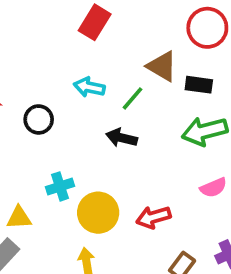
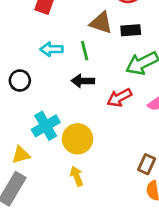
green line: (132, 98) -> (85, 51), turned -42
cyan cross: (60, 186) -> (46, 126), size x1.4
red arrow: (153, 217) -> (119, 98), moved

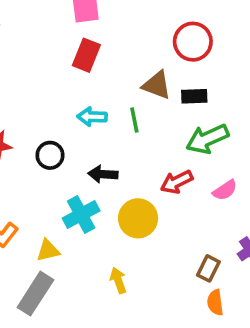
black arrow: (83, 81) -> (103, 174), moved
yellow circle: (77, 139) -> (138, 218), moved

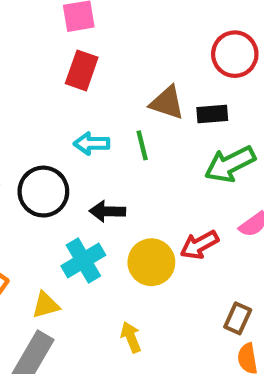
red circle: (193, 42) -> (235, 54), moved
black circle: (50, 155) -> (43, 192), size x1.5
red arrow: (177, 182) -> (199, 245), moved

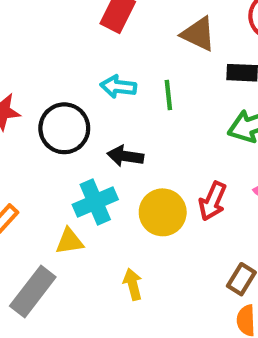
brown triangle: (167, 103) -> (198, 34), moved
red arrow: (199, 245) -> (213, 201), turned -45
yellow triangle: (46, 305) -> (69, 241), moved

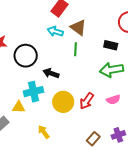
brown triangle: (198, 34) -> (78, 27), moved
cyan arrow: (118, 87) -> (55, 31), moved
yellow arrow: (133, 284) -> (44, 132), turned -32

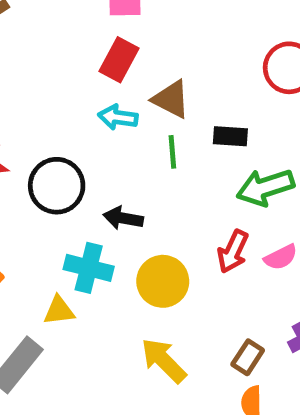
black rectangle: (111, 45) -> (230, 136), moved
cyan cross: (34, 92) -> (89, 268), turned 36
red arrow: (87, 101) -> (233, 251), moved
yellow arrow: (44, 132) -> (164, 360), moved, size x1.5

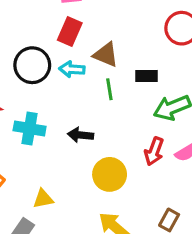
black circle: (57, 186) -> (32, 65), moved
cyan cross: (89, 268) -> (30, 129), moved

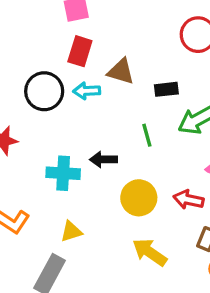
green line: (109, 89) -> (147, 135), moved
cyan cross: (30, 129) -> (63, 173), moved
red arrow: (154, 151) -> (188, 200), moved, turned 88

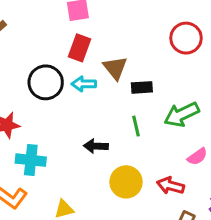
brown triangle: (121, 71) -> (115, 68), turned 32
black rectangle: (166, 89) -> (142, 87), moved
cyan cross: (63, 173) -> (31, 160), moved

